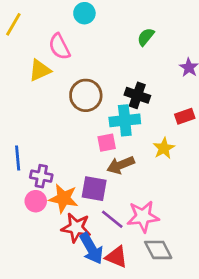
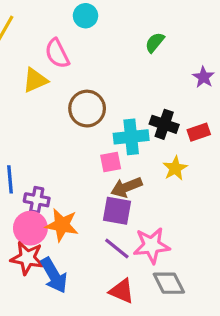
black cross: (137, 95) -> (164, 124), moved
purple square: (94, 189) -> (117, 211), moved
pink circle: (36, 201) -> (30, 228), size x1.4
red star: (76, 228) -> (27, 258), moved
blue arrow: (91, 249) -> (54, 275), moved

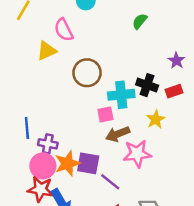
purple star: (203, 77) -> (176, 61), moved
purple square: (117, 211) -> (88, 163), moved
orange star: (62, 225) -> (67, 163), turned -30
pink star: (152, 245) -> (137, 154), moved

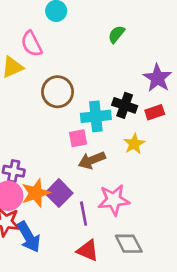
purple star: (176, 61) -> (157, 78), size x1.5
pink star: (137, 154) -> (114, 200), moved
purple square: (88, 163) -> (59, 193), turned 35
purple line: (110, 182) -> (84, 214), turned 40

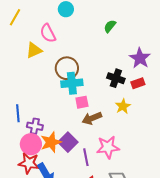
cyan cross: (96, 116) -> (72, 83), moved

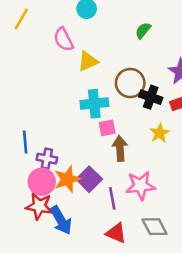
yellow triangle: (34, 50) -> (88, 61), moved
brown circle: (67, 68) -> (130, 83), moved
brown arrow: (92, 118) -> (120, 148), turned 108

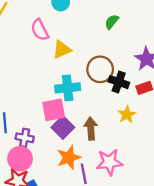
pink square: (107, 128) -> (54, 110), moved, size x1.5
orange star: (67, 179) -> (69, 158), moved
purple square: (89, 179) -> (63, 127), moved

